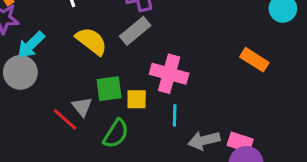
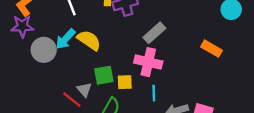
gray rectangle: (135, 31) -> (154, 33), moved
cyan arrow: (31, 45) -> (65, 39), moved
gray circle: (20, 72) -> (44, 50), moved

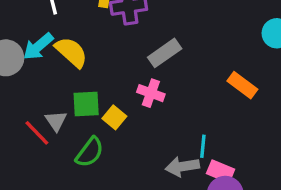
pink cross: (148, 62) -> (151, 93), size x0.7
yellow square: (125, 82) -> (114, 117), turned 35
cyan line: (154, 93) -> (203, 146), moved

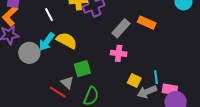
orange rectangle: (242, 85) -> (147, 23), moved
yellow square: (114, 117) -> (134, 80), moved

